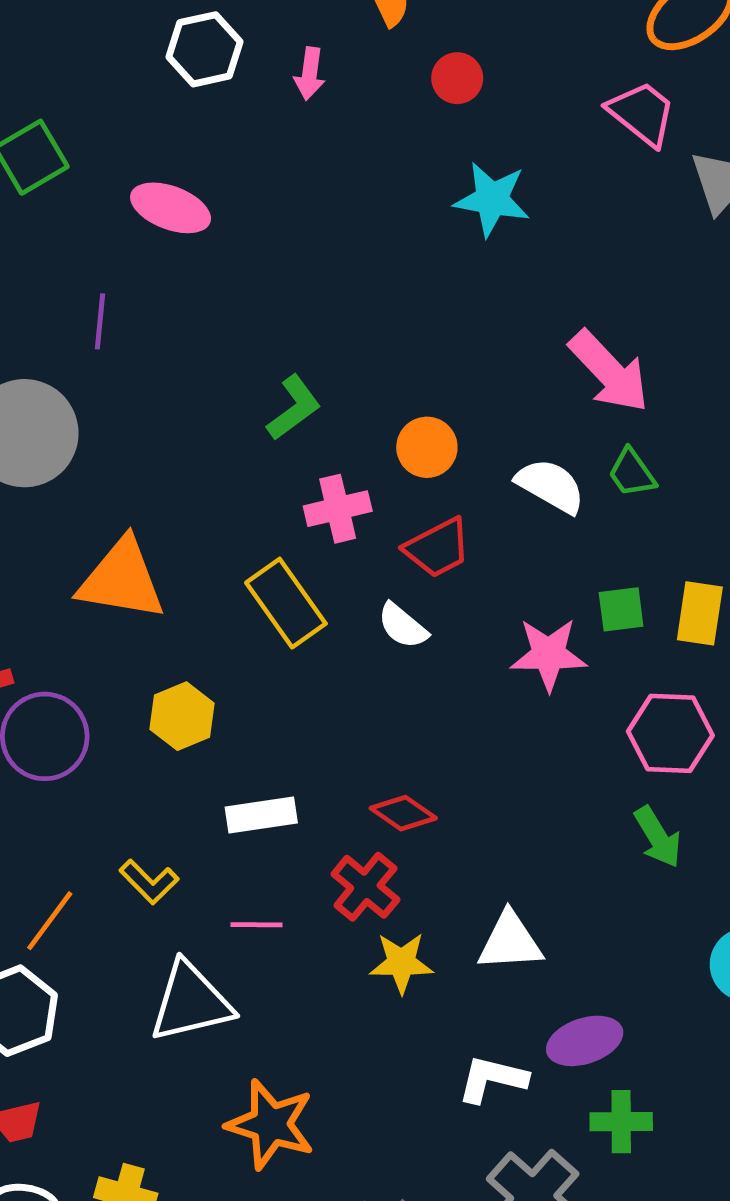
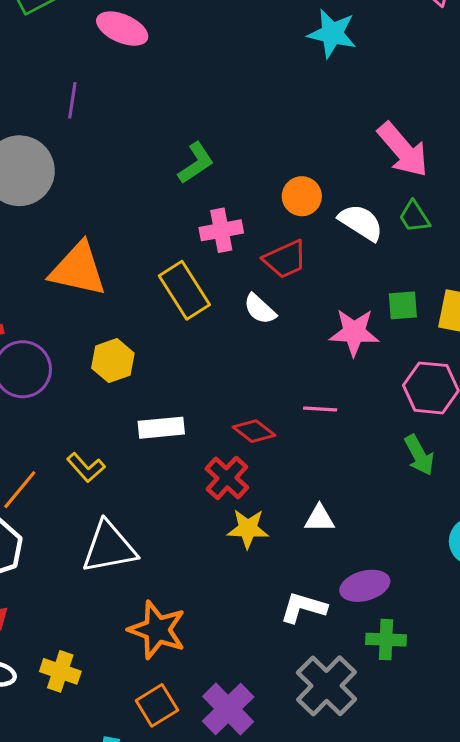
orange circle: (427, 447) -> (302, 196), moved
pink line: (257, 925) -> (320, 409), moved
white triangle: (510, 942) -> (319, 518), size x0.7

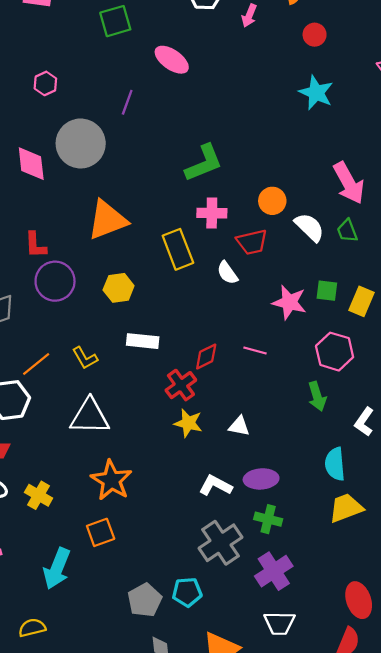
green L-shape: (196, 163) -> (204, 163), size x1.4
orange triangle: (78, 269) -> (107, 220), turned -45
red diamond: (254, 431) -> (206, 357), turned -76
purple cross: (228, 709) -> (274, 571), moved

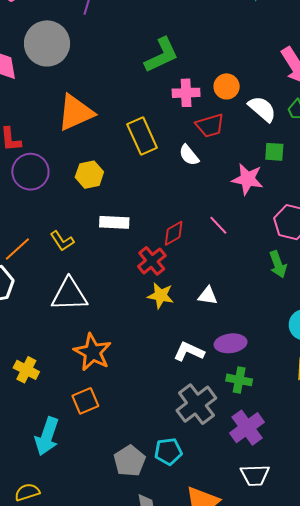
pink cross: (212, 213) -> (186, 93), moved
green square: (327, 291) -> (274, 152), moved
pink line: (255, 350) -> (218, 225), turned 35

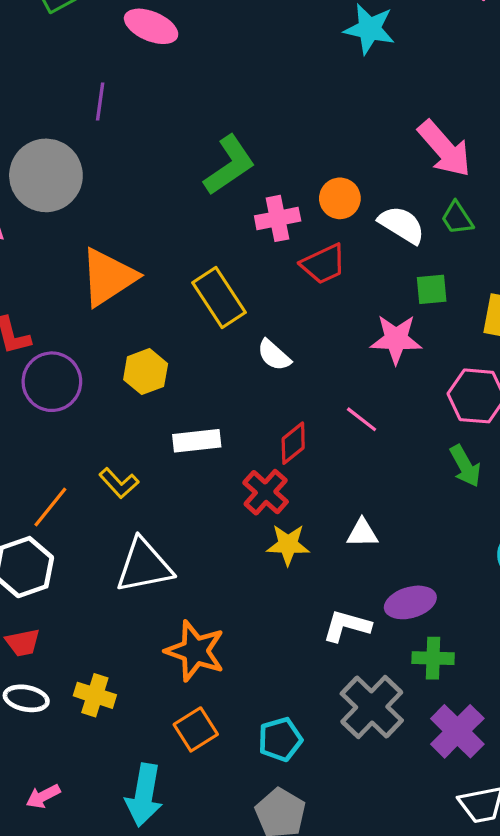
white semicircle: (189, 155) -> (274, 355), moved
cyan pentagon: (168, 451) -> (280, 739), moved

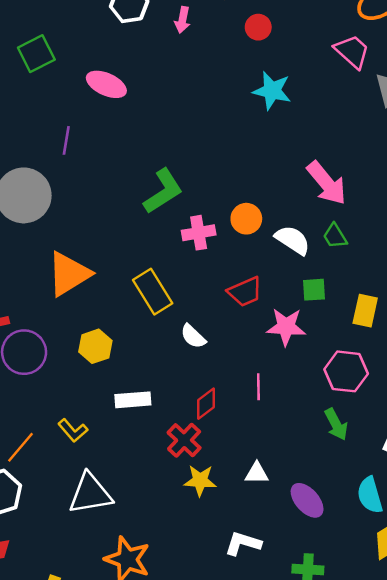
red trapezoid: (323, 264) -> (245, 292), moved
pink line: (362, 419) -> (258, 387), turned 50
purple ellipse: (410, 602) -> (307, 500), moved, turned 63

